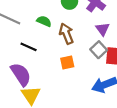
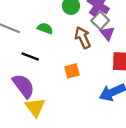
brown arrow: (66, 34) -> (83, 38), moved
gray square: (99, 50) -> (100, 21), moved

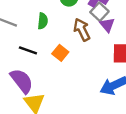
green semicircle: (45, 28) -> (43, 21), turned 77
orange square: (72, 71) -> (60, 53), moved, turned -35

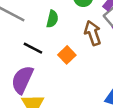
purple semicircle: (22, 81) -> (22, 80), turned -124

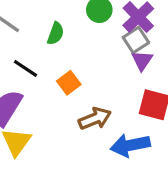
brown arrow: (93, 33) -> (95, 119), moved, turned 80

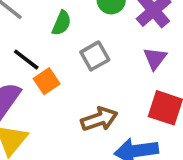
gray square: (136, 40) -> (95, 56), moved
orange square: (69, 83) -> (47, 81), moved

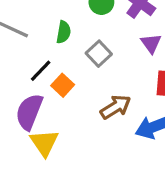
black line: (26, 60) -> (41, 71), turned -70

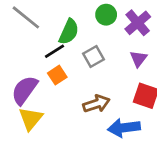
green semicircle: (63, 32) -> (69, 32), size x1.4
black line: (41, 71) -> (54, 51), moved

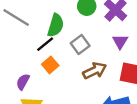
purple semicircle: (24, 90) -> (23, 82), size x0.6
brown arrow: (96, 104) -> (95, 71), moved

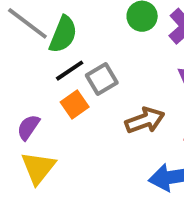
green semicircle: (56, 25) -> (63, 34), moved
gray square: (80, 45) -> (102, 79), moved

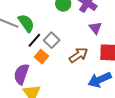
green semicircle: (63, 34) -> (26, 23), turned -42
purple semicircle: (28, 127) -> (21, 74), size x1.5

